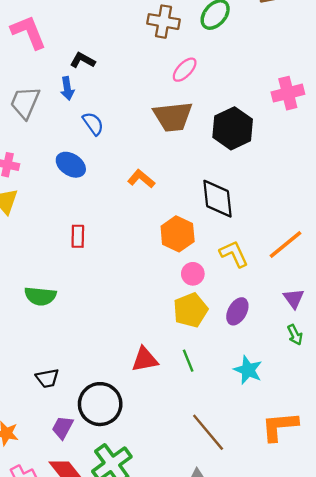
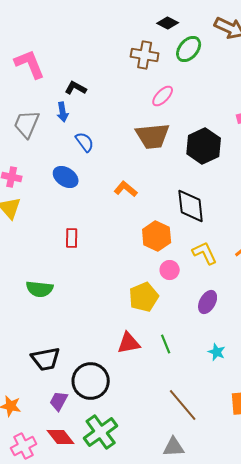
yellow pentagon: (190, 310) -> (144, 297), moved
cyan star: (248, 370) -> (217, 352), size x0.7
black trapezoid: (47, 378) -> (46, 359), size x1.4

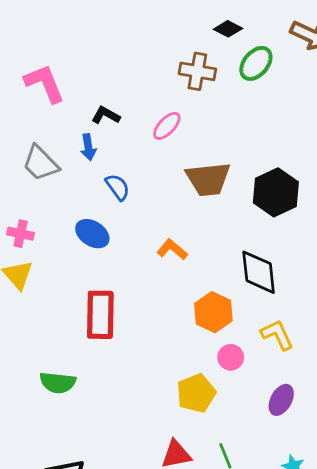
pink ellipse: (163, 96) -> (167, 126), moved
gray trapezoid: (27, 124) -> (40, 163), turned -68
red rectangle: (72, 238) -> (100, 315), size x1.8

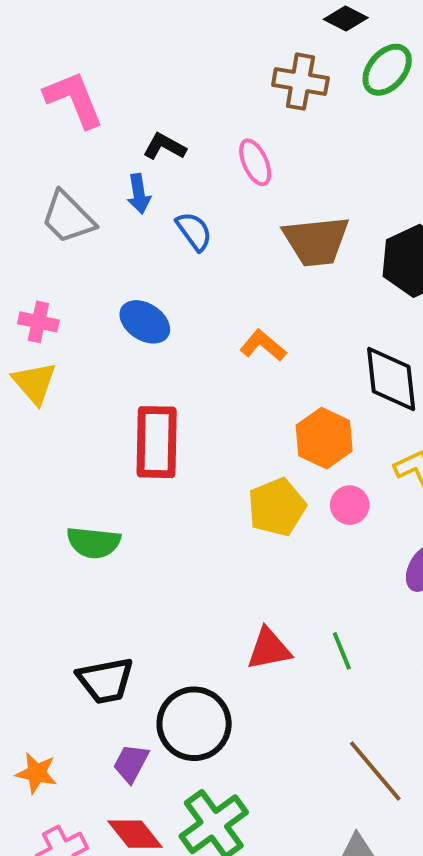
pink ellipse: (167, 126) -> (255, 162), turned -68
blue semicircle: (118, 187) -> (194, 231), moved
yellow pentagon: (196, 393) -> (277, 507), moved

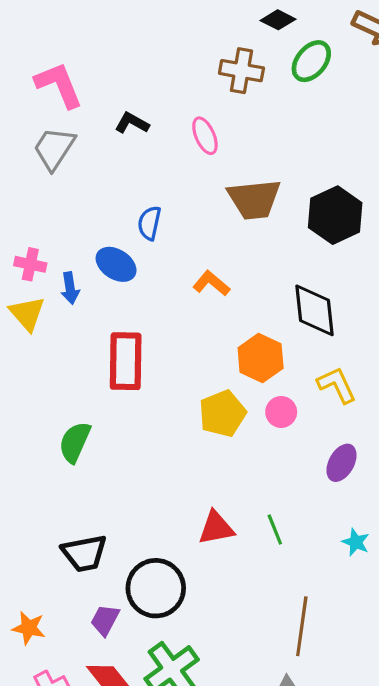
blue arrow: (139, 194) -> (70, 288), moved
gray trapezoid: (68, 217) -> (54, 148), moved, turned 78
blue semicircle: (194, 231) -> (149, 223), moved, turned -132
green semicircle: (94, 543) -> (75, 442), turned 108
brown line: (375, 771) -> (302, 626), turned 48

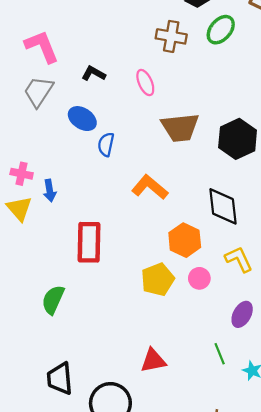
blue ellipse: (116, 264) -> (82, 119), moved
orange L-shape: (211, 283) -> (150, 187), size x1.4
green line: (275, 529) -> (220, 354), moved
black trapezoid: (84, 553) -> (60, 379), turned 96

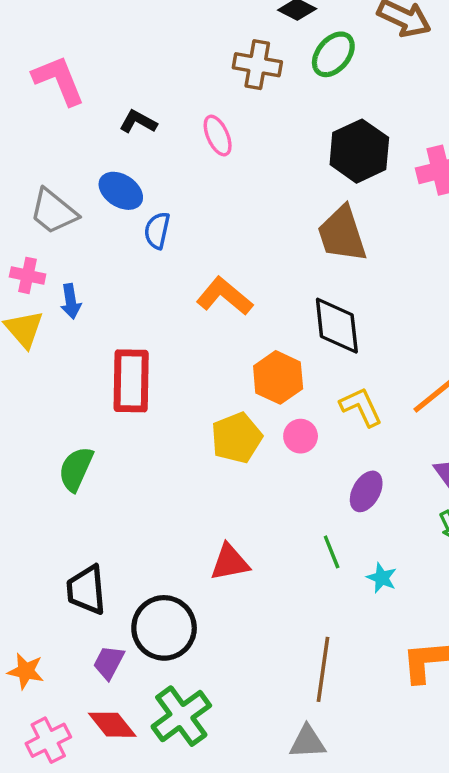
gray trapezoid: (38, 92) -> (53, 212), moved, turned -84
brown trapezoid: (180, 128) -> (342, 234), moved, turned 78
black hexagon: (238, 139) -> (359, 151), moved

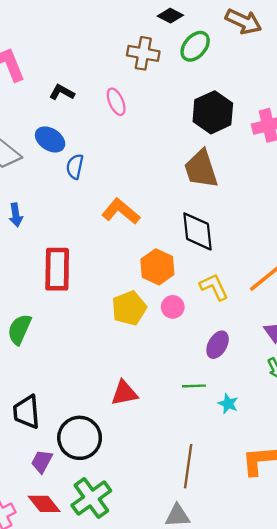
green line: (332, 552) -> (194, 386), turned -70

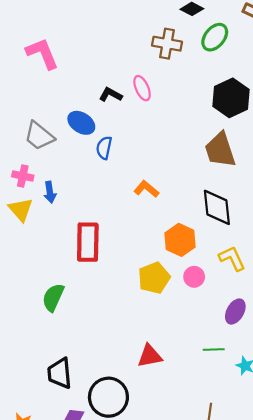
black L-shape: (62, 92) -> (111, 95), moved
orange L-shape: (121, 211) -> (146, 189), size x0.7

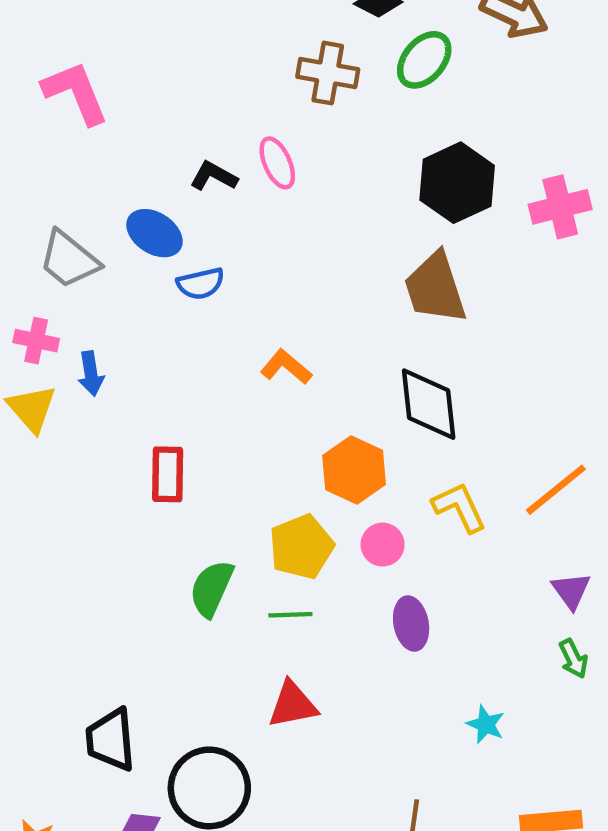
blue semicircle: (104, 148) -> (201, 284), turned -115
red rectangle: (88, 242) -> (168, 474), size x0.7
green semicircle: (53, 297) -> (211, 588), moved
purple ellipse: (235, 312) -> (411, 623), moved, turned -40
green line: (214, 349) -> (290, 615), moved

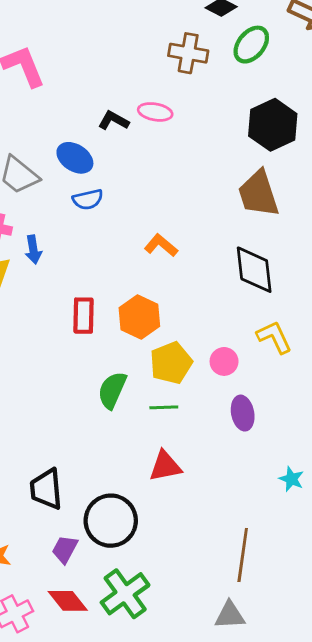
pink ellipse: (277, 163) -> (155, 112), turned -56
blue semicircle: (201, 284) -> (88, 199), moved
orange hexagon: (354, 470) -> (139, 317), moved

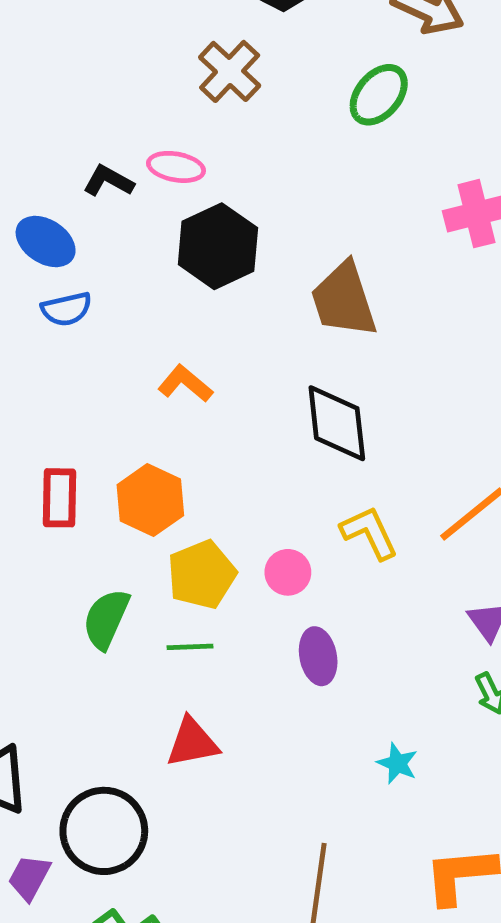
green ellipse: (251, 45) -> (379, 95), moved
brown cross: (188, 53) -> (230, 71), turned 33
black hexagon: (273, 125) -> (218, 246), moved

